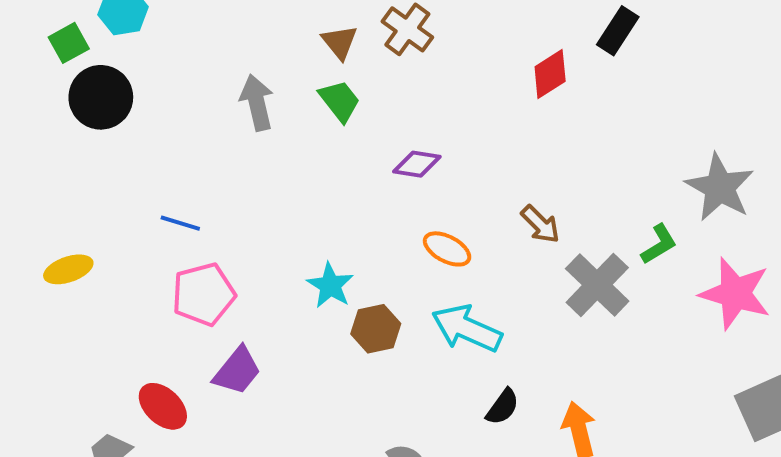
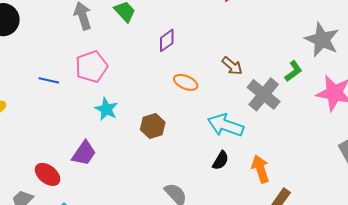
purple diamond: (417, 164) -> (167, 40), turned -40
cyan star: (330, 285) -> (106, 109), moved
pink pentagon: (204, 294) -> (92, 67), moved
cyan arrow: (467, 328) -> (226, 125), moved

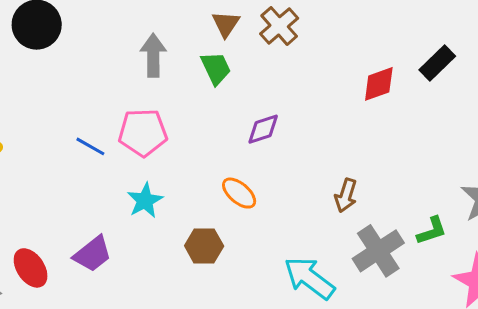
brown arrow: (232, 66) -> (346, 195), turned 50
blue line: (49, 80) -> (90, 146), moved
orange ellipse: (186, 82) -> (239, 193), moved

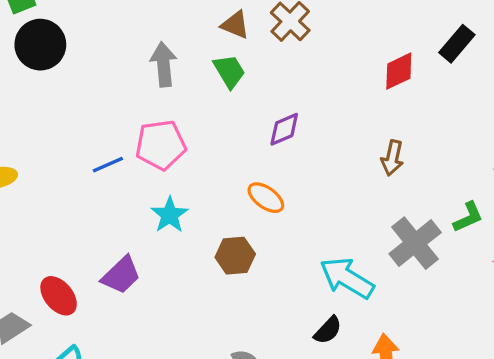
brown triangle: (226, 24) -> (235, 25), turned -36
blue line: (90, 146) -> (108, 165), turned -48
brown arrow: (346, 195) -> (392, 158), moved

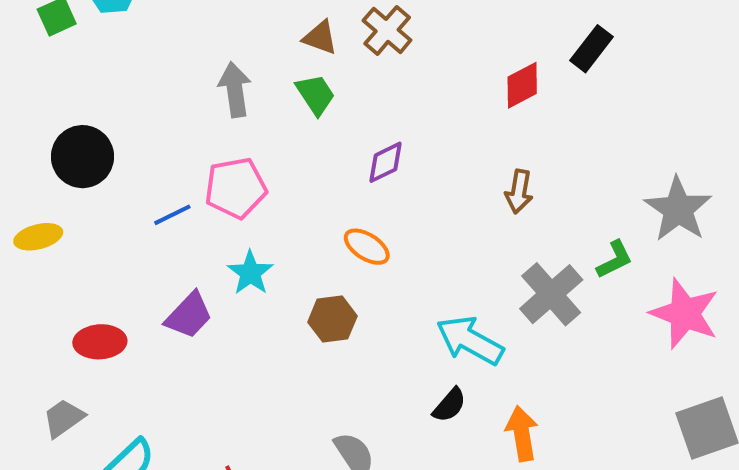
black circle: (40, 45) -> (83, 157), moved
purple trapezoid: (121, 275) -> (189, 315), moved
red ellipse: (59, 296) -> (100, 342), moved, turned -51

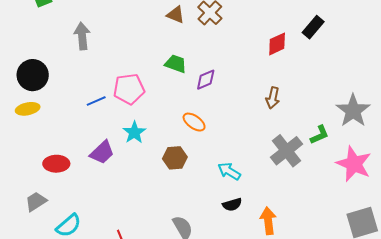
gray arrow: (235, 90) -> (82, 36), moved
green trapezoid: (315, 95) -> (176, 64), moved, turned -40
black circle: (83, 157) -> (33, 75), moved
cyan arrow: (470, 340) -> (229, 171), moved, size x0.7
black semicircle: (449, 405) -> (232, 205), turned 30

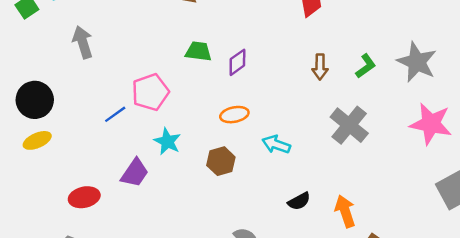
orange ellipse: (194, 122) -> (234, 115), turned -35
green L-shape: (320, 135) -> (366, 66), moved
cyan arrow: (229, 171) -> (276, 144), moved

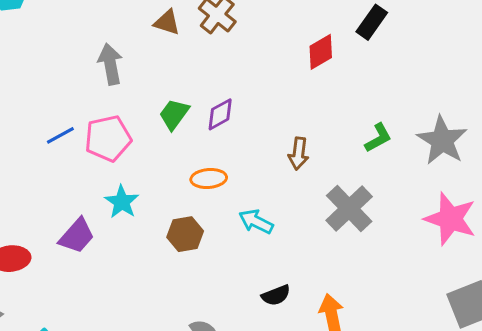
gray arrow: (83, 42) -> (110, 64), moved
green trapezoid: (198, 51) -> (174, 114), moved, turned -68
brown arrow: (320, 67) -> (299, 154), moved
blue line: (115, 114) -> (60, 135), moved

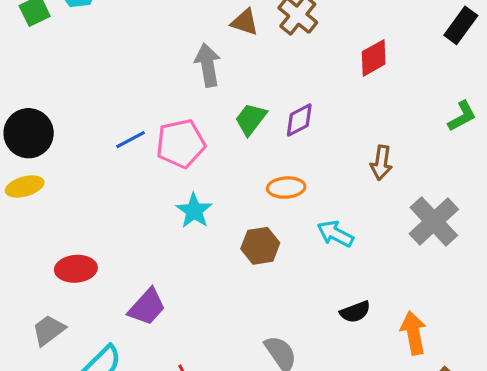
red diamond: (321, 52) -> (374, 58), moved
gray arrow: (110, 64) -> (208, 65), moved
green L-shape: (378, 138) -> (462, 116), moved
purple trapezoid: (77, 236) -> (147, 307), moved

